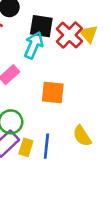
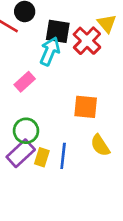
yellow triangle: (89, 34) -> (107, 23), moved
orange square: (53, 92) -> (86, 107), moved

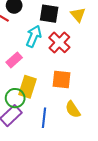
black square: (58, 31) -> (49, 14), moved
red cross: (87, 41) -> (59, 42), moved
yellow rectangle: (42, 157) -> (27, 87), moved, size x1.5

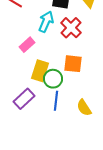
green circle: (15, 98) -> (53, 79), moved
yellow semicircle: (73, 109) -> (84, 108), moved

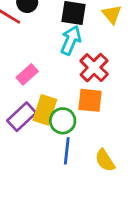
cyan arrow: (46, 22) -> (71, 40), moved
red cross: (71, 28) -> (94, 68), moved
purple rectangle: (24, 99) -> (22, 117), moved

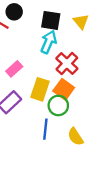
orange square: (90, 100) -> (64, 89), turned 30
yellow rectangle: (45, 110) -> (40, 89), moved
green circle: (63, 121) -> (58, 105), moved

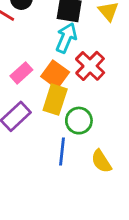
orange square: (64, 89) -> (55, 74), moved

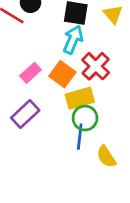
yellow rectangle: (55, 100) -> (80, 98), moved, turned 56
blue line: (62, 151) -> (80, 137), moved

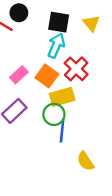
green circle: (85, 118) -> (54, 114), moved
yellow semicircle: (106, 157) -> (85, 161), moved

